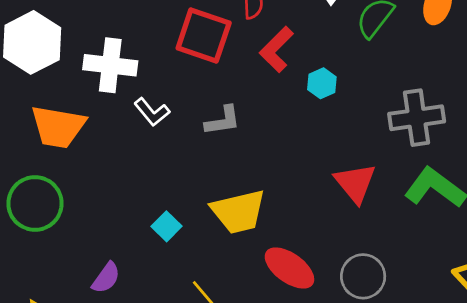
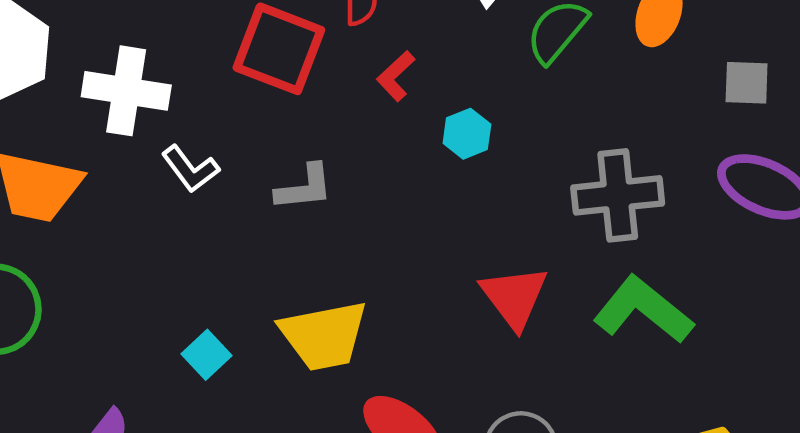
red L-shape: (277, 49) -> (396, 76), size x0.7

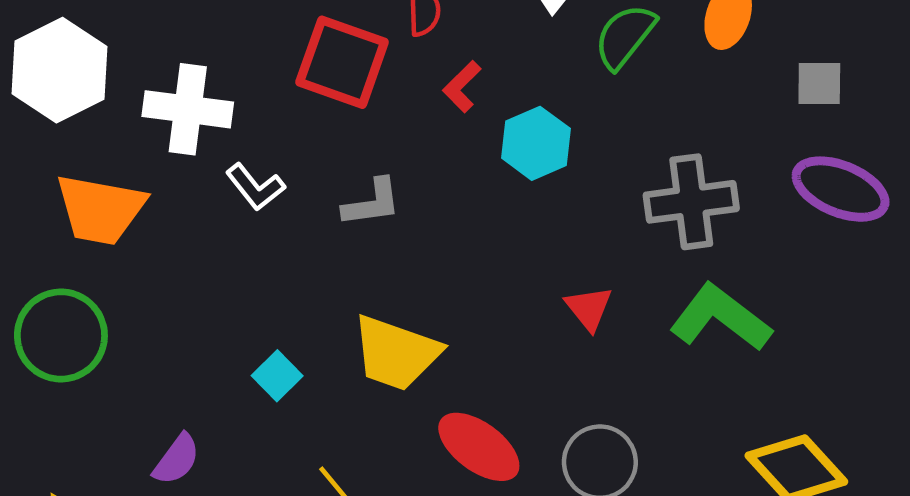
cyan hexagon: (467, 134) -> (536, 143), size x1.4
red triangle: (514, 297) -> (589, 308), size x0.7
yellow trapezoid: (324, 336) -> (396, 353), turned 32

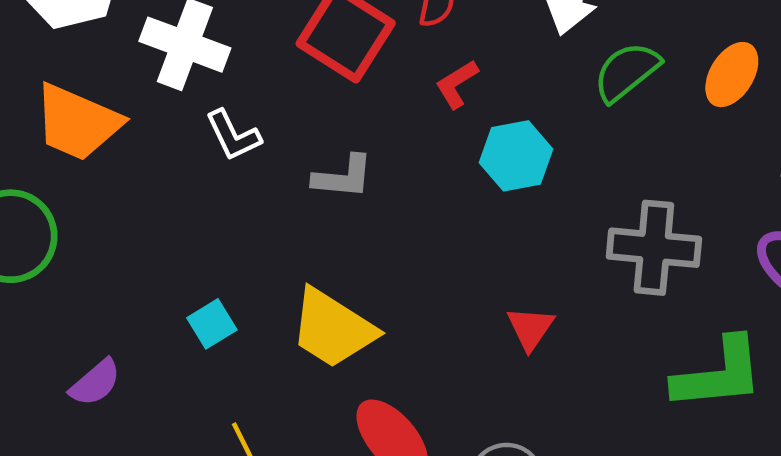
green L-shape: (720, 318) -> (718, 374), moved, turned 124

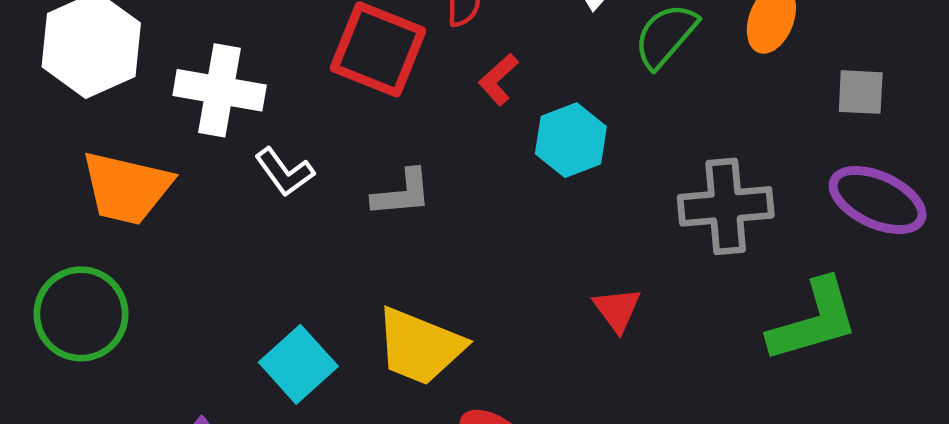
cyan square: (212, 324) -> (298, 364), size x1.5

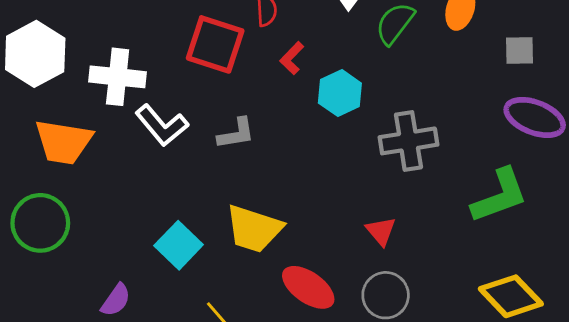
white L-shape: (285, 172) -> (162, 125), size x1.4
gray cross: (726, 206) -> (408, 141), moved
red triangle: (617, 310) -> (381, 231), moved

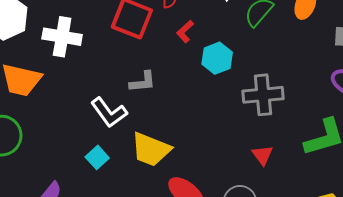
white L-shape: (162, 125) -> (109, 112), moved
red triangle: (381, 231) -> (263, 155), moved
cyan square: (179, 245) -> (97, 157), size x0.7

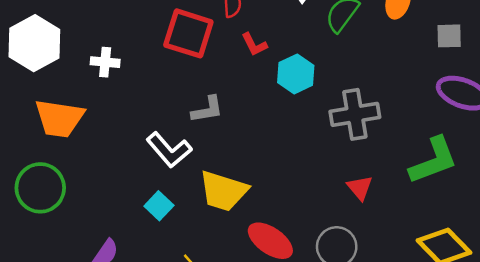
red L-shape: (185, 31) -> (254, 44), turned -70
white cross: (62, 37) -> (105, 62), size x0.6

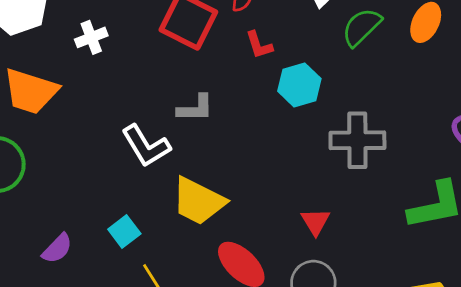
white cross: (105, 62) -> (91, 37), turned -36
red triangle: (360, 188) -> (315, 222), moved
cyan square: (159, 206) -> (124, 232), moved

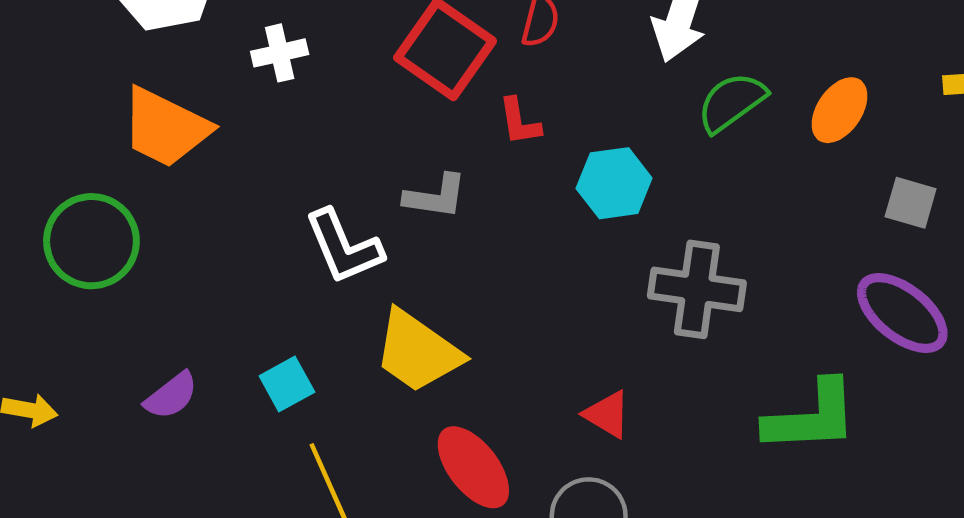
red L-shape: (259, 45) -> (519, 122), moved
red triangle: (315, 222) -> (607, 414), turned -36

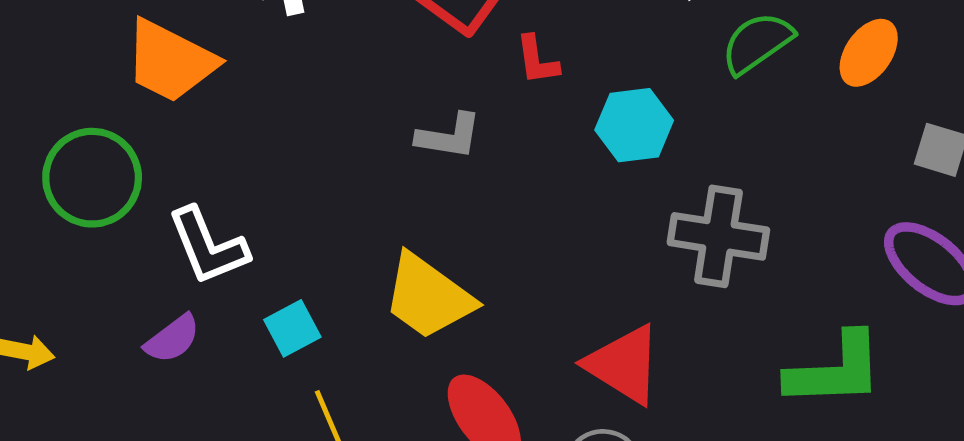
white L-shape: (344, 247) -> (208, 246), moved
red triangle: (607, 414) -> (624, 365), size x1.6

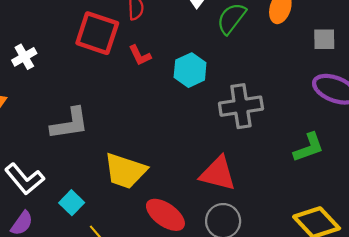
gray L-shape: (449, 136) -> (70, 124), moved, size x1.4
green L-shape: (835, 370) -> (309, 147), size x0.7

